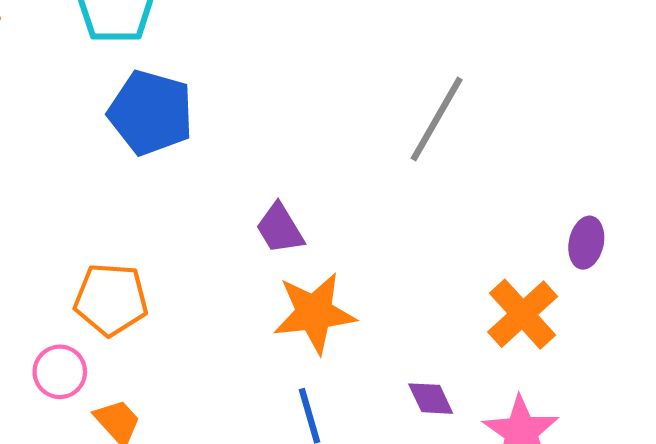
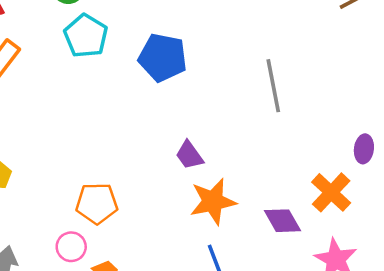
blue pentagon: (151, 113) -> (163, 58), moved
gray line: (437, 119) -> (273, 86), turned -36
purple diamond: (431, 399) -> (283, 221), moved, size x1.4

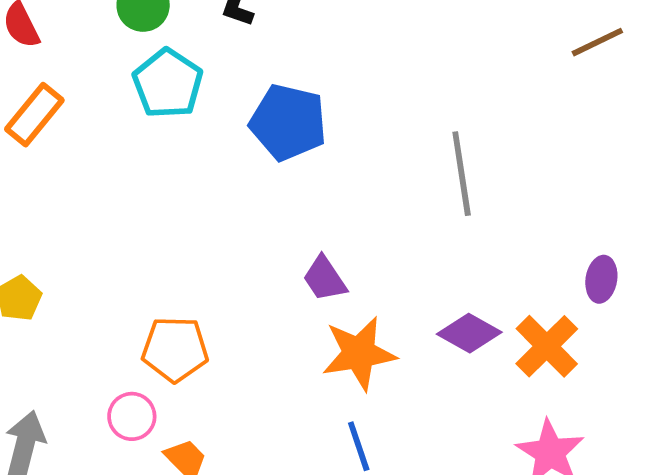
purple diamond: (283, 221) -> (469, 333), moved, turned -33

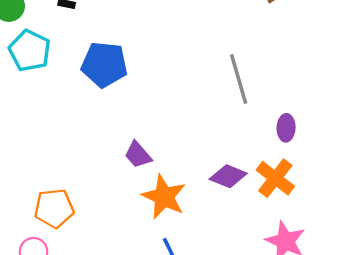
gray line: (462, 174) -> (239, 79), moved
purple ellipse: (601, 279) -> (286, 128), moved
orange star: (359, 353) -> (164, 197), turned -30

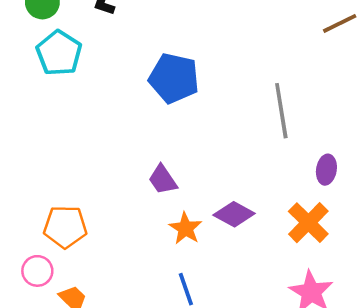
blue pentagon: (104, 65) -> (174, 78), moved
purple diamond: (228, 176) -> (234, 214), moved
orange star: (164, 197) -> (185, 228), size x0.7

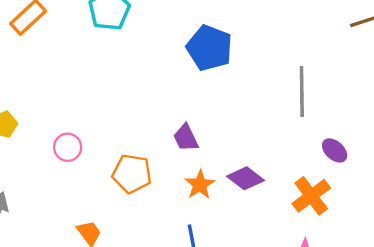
purple ellipse: (326, 170) -> (335, 150), turned -65
orange pentagon: (65, 227) -> (132, 174), moved
pink circle: (37, 271) -> (68, 147), moved

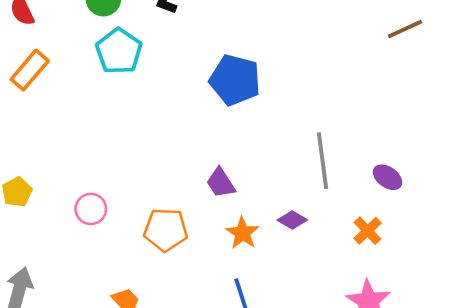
gray line: (302, 91) -> (323, 161), moved
purple diamond: (245, 178) -> (292, 220), size x0.7
orange cross: (311, 196) -> (368, 231), size x0.7

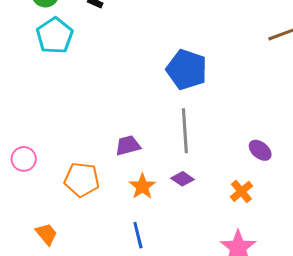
blue pentagon: (235, 80) -> (187, 70), moved
gray line: (323, 161) -> (185, 131), moved
purple trapezoid: (221, 183) -> (128, 146), turned 104

